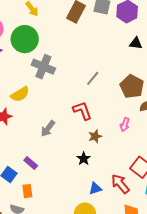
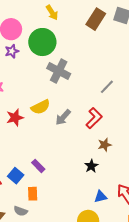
yellow semicircle: (20, 94) -> (41, 107), moved
red L-shape: (82, 111) -> (94, 118), turned 60
gray arrow: (48, 129) -> (63, 117), moved

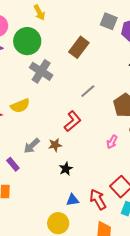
brown rectangle: (96, 19) -> (79, 47), moved
gray arrow: (63, 117) -> (32, 146), moved
brown star: (105, 145) -> (55, 145), moved

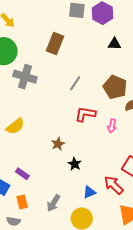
yellow semicircle: (20, 106) -> (15, 126), moved
red L-shape: (73, 121) -> (85, 114), moved, turned -115
gray arrow: (32, 146) -> (53, 203), moved

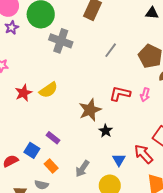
red L-shape: (85, 114) -> (120, 94), moved
brown star: (58, 144) -> (90, 110), size x1.6
blue triangle: (89, 192) -> (119, 160), turned -40
orange rectangle: (22, 202) -> (51, 166), turned -32

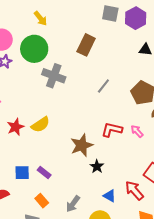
pink arrow: (145, 95) -> (137, 131), turned 120
blue square: (32, 150) -> (22, 173), moved, turned -35
blue triangle: (119, 160) -> (110, 196), turned -32

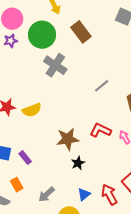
brown rectangle: (86, 45) -> (81, 32), moved, turned -75
blue triangle: (110, 196) -> (84, 194), turned 40

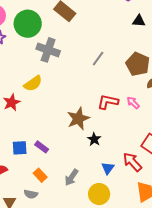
yellow semicircle: (32, 110) -> (33, 83), moved

